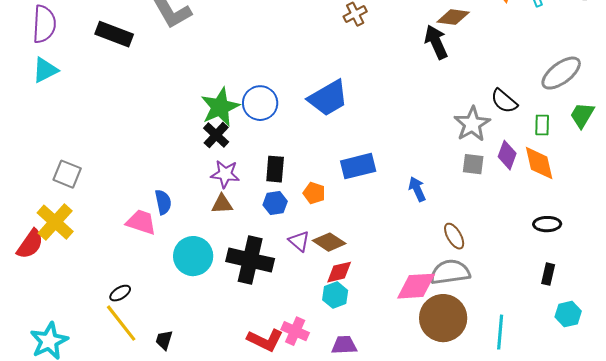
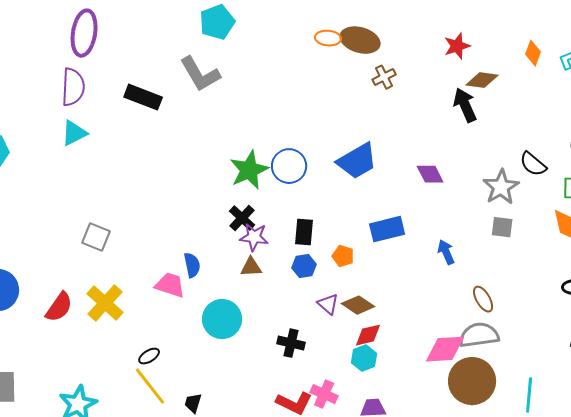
black cross: (216, 135) -> (242, 218), moved
purple diamond: (507, 155) -> (430, 174), moved, turned -48
yellow cross: (55, 222) -> (105, 303), moved
black cross: (250, 260) -> (291, 343), moved, size x0.6

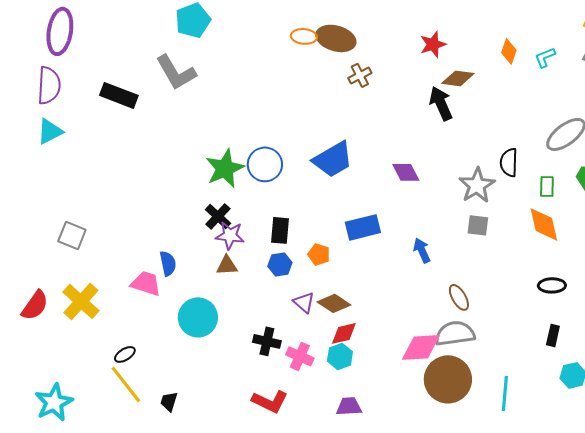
black semicircle: (533, 164) -> (509, 162), turned 52
pink cross: (324, 394) -> (300, 356), moved

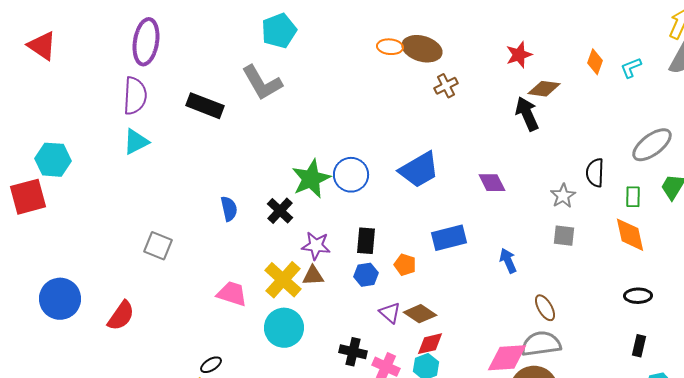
gray star: (477, 185) -> (563, 196), size x0.7
black cross: (218, 216) -> (280, 211), moved
blue semicircle: (168, 263) -> (229, 209), moved
yellow cross: (81, 301) -> (283, 280), moved

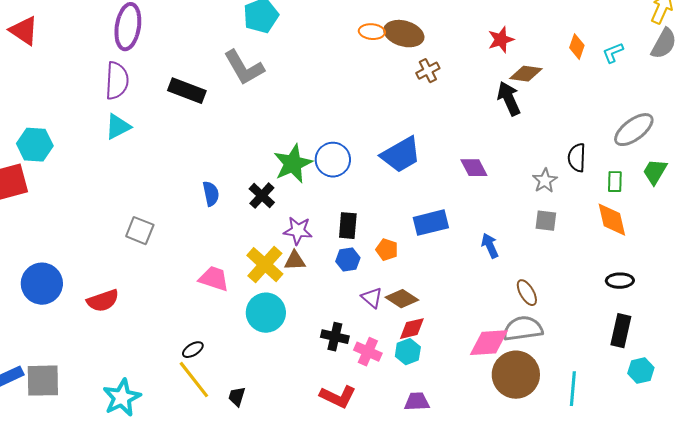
red semicircle: (121, 316) -> (103, 301), turned 36
black rectangle: (639, 346) -> (621, 331), size x1.5

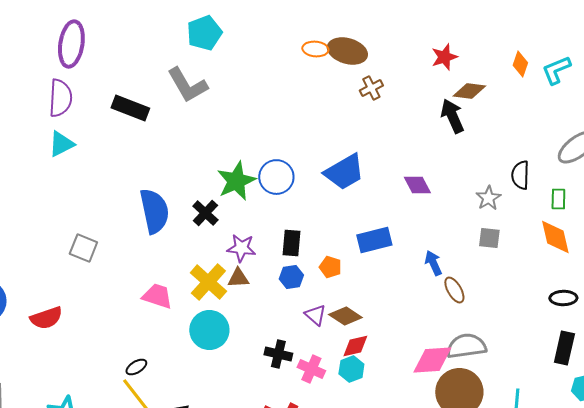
cyan L-shape: (613, 53) -> (556, 70), size x1.4
blue semicircle: (211, 194) -> (154, 211), size x1.8
brown ellipse: (527, 293) -> (454, 290), moved

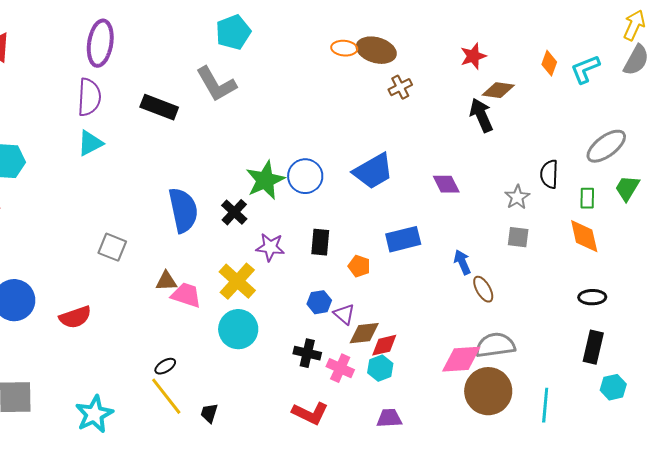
blue hexagon: (291, 277) -> (319, 302), moved
brown triangle: (238, 278) -> (166, 281), moved
brown diamond: (345, 316) -> (364, 333), moved, turned -40

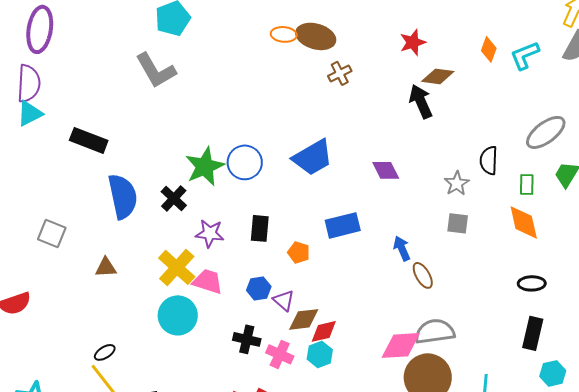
black rectangle: (159, 107) -> (89, 140), moved
cyan triangle: (90, 143) -> (30, 113), moved
pink trapezoid: (186, 295) -> (208, 281), moved

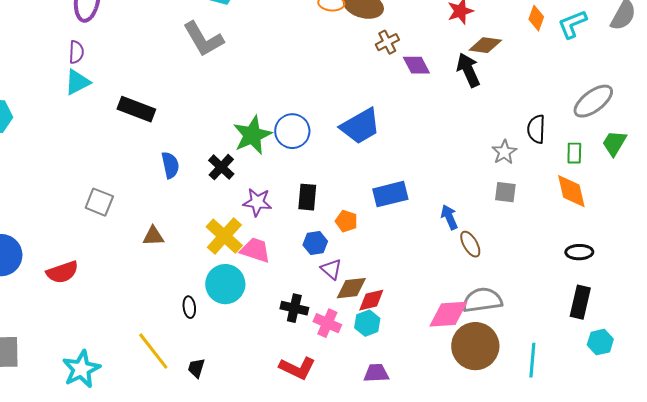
purple semicircle: (29, 83) -> (76, 52), size x0.6
purple diamond: (386, 170) -> (416, 65), moved
blue semicircle: (123, 196) -> (170, 165), size x0.6
blue hexagon: (259, 288) -> (315, 243), moved
black ellipse: (105, 352) -> (189, 307), moved, turned -65

